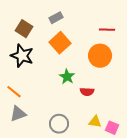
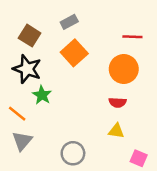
green star: (67, 77) -> (42, 95), moved
red semicircle: (87, 92) -> (118, 102), moved
gray triangle: (18, 114) -> (22, 141), turned -30
yellow triangle: (95, 122) -> (116, 131), moved

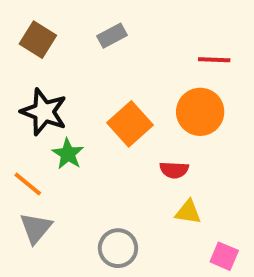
brown square: (30, 36) -> (38, 40), moved
orange square: (74, 53) -> (130, 124), moved
red semicircle: (118, 102) -> (174, 170), moved

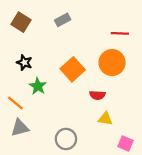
black star: (44, 112) -> (24, 63), size x0.6
gray triangle: (36, 228) -> (20, 128), turned 36

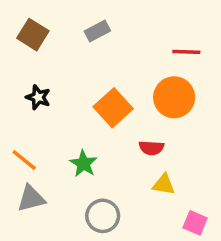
green star: (38, 86) -> (83, 164), moved

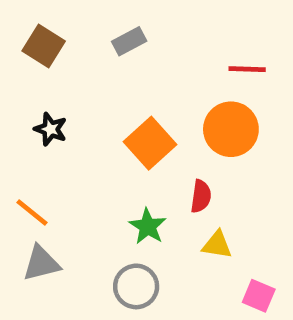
red semicircle: (151, 148) -> (201, 196), turned -85
green star: (83, 164) -> (148, 226), moved

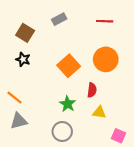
brown square: (44, 46) -> (25, 33), moved
red line: (247, 69) -> (105, 21), moved

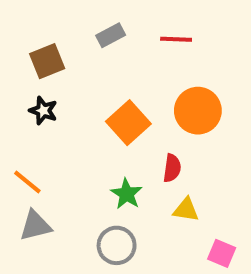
red line: (105, 21) -> (176, 39), moved
brown square: (25, 33) -> (47, 61), turned 36

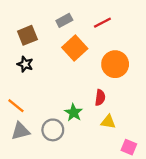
red line: (176, 39) -> (102, 23), turned -30
orange square: (128, 123) -> (75, 48), moved
gray circle: (117, 245) -> (53, 130), moved

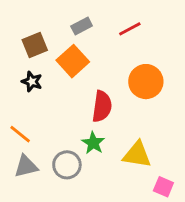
orange square: (75, 48) -> (73, 61), moved
red semicircle: (100, 98) -> (102, 106), moved, size x1.5
yellow triangle: (108, 122) -> (137, 155), size x1.5

